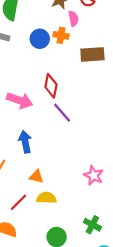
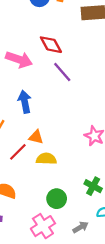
red diamond: (51, 86) -> (51, 45), turned -40
red line: (18, 202) -> (18, 152), moved

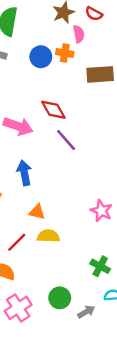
red line: (18, 152) -> (17, 242), moved
green circle: (57, 199) -> (60, 298), moved
pink cross: (43, 226) -> (18, 308), moved

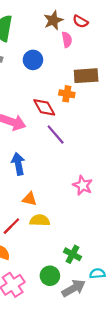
orange cross: (65, 53) -> (67, 94), moved
pink star: (101, 211) -> (83, 185), moved
green cross: (100, 266) -> (72, 254), moved
gray arrow: (86, 312) -> (74, 288), size x1.5

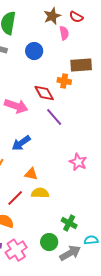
blue arrow: (18, 164) -> (21, 143), turned -114

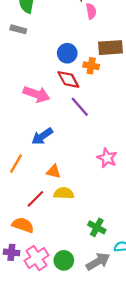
blue circle: (34, 51) -> (67, 53), moved
green circle: (49, 242) -> (64, 260), moved

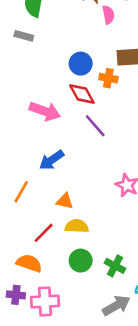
pink cross: (36, 258) -> (45, 302), turned 30
green circle: (64, 260) -> (81, 261), moved

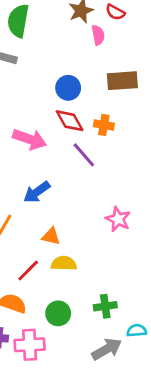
orange cross: (108, 78) -> (104, 125), moved
green circle: (81, 261) -> (58, 313), moved
green cross: (115, 266) -> (105, 306), turned -36

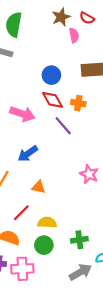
yellow semicircle: (64, 263) -> (47, 223), moved

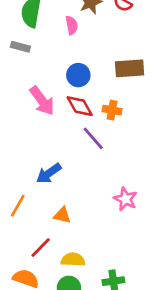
pink semicircle: (74, 35) -> (72, 25), moved
pink arrow: (22, 114) -> (42, 101), moved, turned 35

